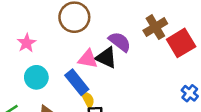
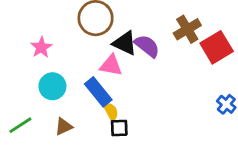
black triangle: (106, 58) -> (125, 43), moved

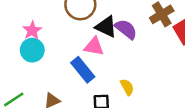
cyan circle: (52, 86) -> (32, 50), moved
yellow semicircle: (111, 111) -> (127, 87), moved

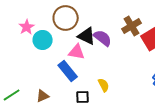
pink star: (32, 30) -> (27, 27), moved
cyan circle: (32, 50) -> (43, 40), moved

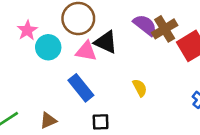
purple semicircle: (103, 38) -> (145, 25), moved
pink triangle: (77, 52) -> (86, 51), moved
yellow semicircle: (104, 85) -> (140, 88), moved

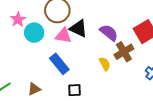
purple semicircle: (145, 25) -> (109, 33), moved
brown cross: (165, 29) -> (124, 52), moved

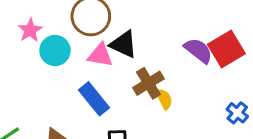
purple semicircle: (109, 33) -> (198, 51), moved
brown cross: (124, 52) -> (148, 83), moved

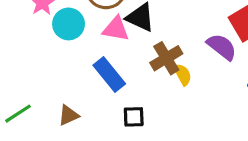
purple semicircle: (198, 51) -> (222, 47), moved

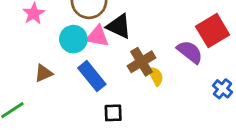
cyan circle: (69, 24) -> (73, 39), moved
brown triangle: (69, 115) -> (44, 73), moved

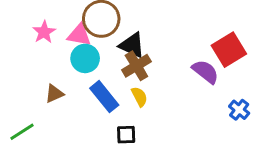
pink triangle: (98, 36) -> (79, 35), moved
brown cross: (142, 62) -> (136, 66), moved
yellow semicircle: (156, 76) -> (139, 97), moved

